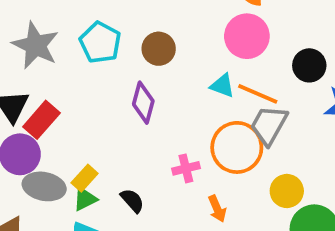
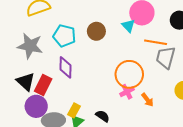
cyan triangle: (222, 86) -> (128, 26), moved, turned 40
purple diamond: (143, 103) -> (65, 67), moved
orange circle: (237, 147) -> (129, 74), moved
orange arrow: (217, 209) -> (147, 100), moved

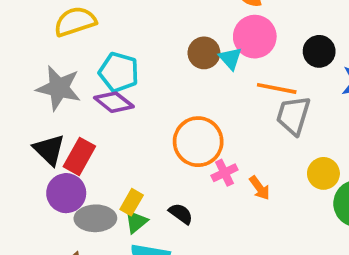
brown circle: (96, 31) -> (204, 53), moved
purple diamond: (65, 67) -> (114, 102), moved, turned -55
orange circle: (129, 74) -> (198, 142), moved

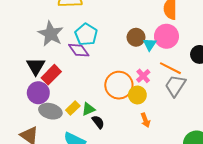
pink cross: (224, 173) -> (143, 76), moved, turned -32
yellow circle: (323, 173) -> (137, 95), moved
green triangle: (136, 222) -> (88, 109), moved

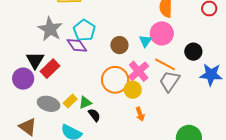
brown circle: (136, 37) -> (119, 45), moved
pink cross: (143, 76) -> (139, 71), size x1.5
purple circle: (38, 93) -> (23, 79), moved

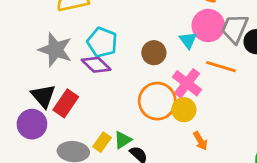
gray trapezoid: (169, 81) -> (235, 29), moved

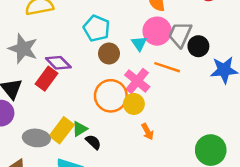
cyan pentagon: (102, 42) -> (97, 28), moved
red rectangle: (66, 103) -> (46, 79), moved
yellow rectangle: (102, 142) -> (62, 130), size x1.5

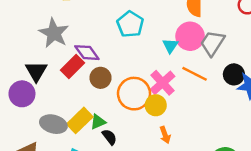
black circle: (198, 46) -> (234, 74), moved
brown circle: (109, 54) -> (101, 78), moved

